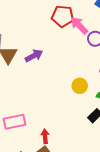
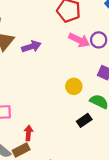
pink arrow: (79, 25) -> (79, 40), moved, turned 150

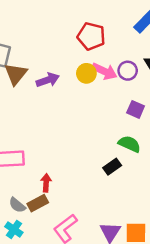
yellow circle: (74, 86) -> (86, 73), moved

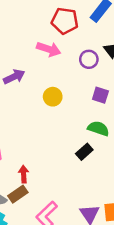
red pentagon: (91, 36) -> (65, 21), moved
pink arrow: (104, 71) -> (49, 49), moved
yellow circle: (86, 73) -> (53, 97), moved

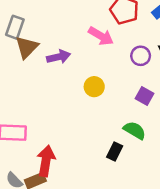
black rectangle: (84, 152) -> (115, 152), turned -35
red arrow: (24, 174) -> (46, 161), size x1.6

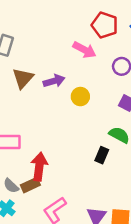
brown triangle: (27, 47) -> (23, 78), moved
purple arrow: (59, 57) -> (54, 81), moved

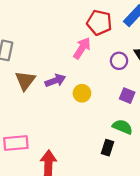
pink arrow: (84, 50) -> (82, 48), turned -80

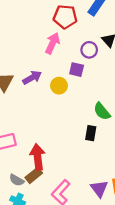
purple square: (127, 96) -> (77, 70), moved
green semicircle: (122, 127) -> (102, 111), turned -144

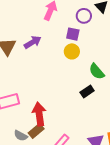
yellow circle: (59, 86) -> (72, 51), moved
black rectangle: (91, 133) -> (87, 91), turned 48

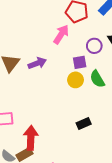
purple square: (73, 34) -> (80, 62), turned -32
green semicircle: (97, 71) -> (97, 79), moved

